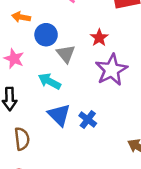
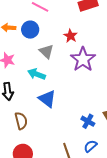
blue circle: (46, 35) -> (30, 30), moved
blue cross: (88, 120) -> (88, 121), moved

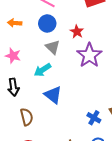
blue circle: (30, 30) -> (47, 23), moved
cyan arrow: (37, 74) -> (43, 70), turned -54

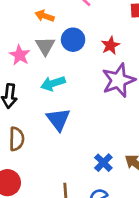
orange arrow: (15, 23) -> (45, 16), moved
blue circle: (47, 23) -> (73, 40), moved
gray triangle: (53, 47) -> (45, 46), moved

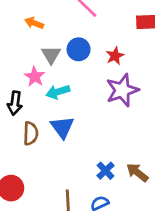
orange arrow: (45, 16) -> (34, 23), moved
pink star: (20, 55) -> (35, 77), moved
brown semicircle: (17, 139) -> (31, 133), moved

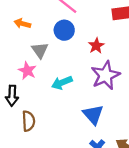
blue circle: (79, 49) -> (64, 30), moved
cyan arrow: (58, 92) -> (62, 83), moved
blue triangle: (62, 127) -> (93, 115), moved

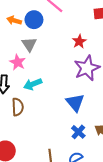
blue circle: (64, 30) -> (34, 20), moved
cyan arrow: (62, 83) -> (33, 84), moved

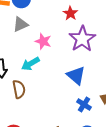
gray triangle: (29, 44) -> (20, 24), turned 49
pink star: (18, 62) -> (43, 41), moved

